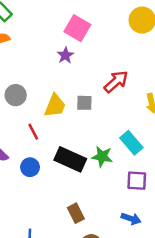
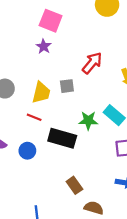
red line: (33, 132) -> (34, 117), moved, turned -32
green star: (102, 157) -> (88, 121), moved

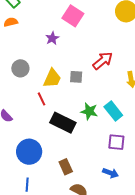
purple star: (44, 46) -> (52, 38), moved
red line: (34, 117) -> (42, 99), turned 32
blue circle: (27, 151) -> (29, 152), moved, size x1.6

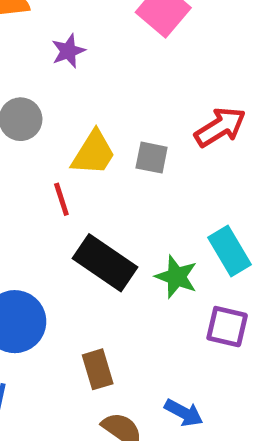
purple star: (52, 38) -> (68, 51), moved
green star: (89, 111) -> (176, 277), moved
blue arrow: (111, 173) -> (184, 413), moved

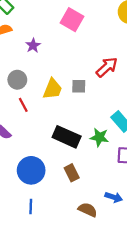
red line: (61, 199) -> (23, 105), moved
brown rectangle: (98, 369) -> (72, 173), moved

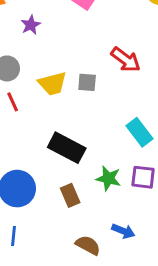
red arrow: (107, 67) -> (126, 60), turned 75
yellow trapezoid: (53, 89) -> (52, 84), turned 50
green star: (99, 137) -> (108, 178), moved

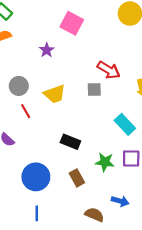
purple star: (31, 25) -> (47, 50), moved
gray square: (87, 82) -> (94, 90), moved
black rectangle: (67, 148) -> (70, 142), size x0.7

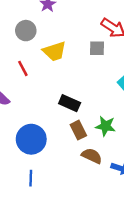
gray circle: (19, 86) -> (26, 31), moved
brown rectangle: (77, 178) -> (78, 130), moved
brown semicircle: (94, 215) -> (92, 156), moved

